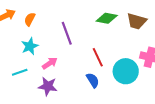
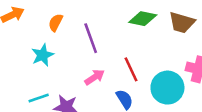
orange semicircle: (30, 19) -> (56, 23), moved
pink arrow: (50, 63) -> (95, 77), moved
cyan line: (20, 72) -> (39, 98), moved

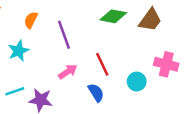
brown trapezoid: (182, 23) -> (150, 20), turned -70
cyan circle: (167, 88) -> (137, 82), size x0.6

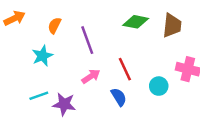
brown trapezoid: (150, 20) -> (172, 25), turned -30

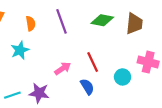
orange semicircle: (55, 25) -> (31, 24), turned 144
purple line: (87, 40) -> (62, 21), moved
cyan line: (39, 96) -> (12, 95), moved

